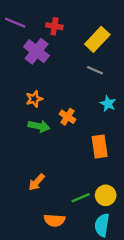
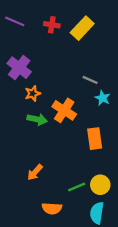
yellow rectangle: (97, 39) -> (82, 28), moved
purple cross: (37, 51) -> (19, 68), moved
gray line: (95, 70) -> (90, 80), moved
orange cross: (68, 117) -> (64, 110), size x1.5

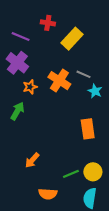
purple line: (15, 21) -> (21, 37), moved
yellow rectangle: (82, 28) -> (72, 39), moved
orange cross: (64, 110) -> (59, 81), moved
green arrow: (37, 119) -> (17, 111), moved, turned -72

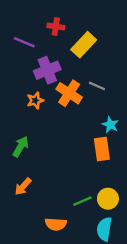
purple cross: (17, 63) -> (47, 70), moved, turned 30
cyan star: (95, 91) -> (110, 125), moved
green arrow: (17, 111) -> (21, 147), moved
orange arrow: (32, 160) -> (23, 187), moved

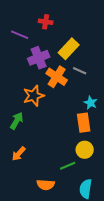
yellow rectangle: (84, 45) -> (69, 49), moved
orange star: (35, 100) -> (34, 96), moved, size x1.5
yellow circle: (108, 199) -> (85, 150), moved

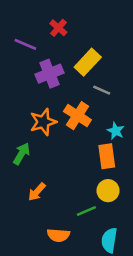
red cross: (46, 22) -> (58, 28), turned 32
orange cross: (57, 77) -> (77, 116), moved
orange arrow: (19, 154) -> (37, 192), moved

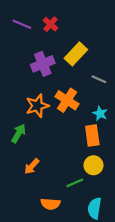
purple line: (25, 44) -> (22, 24), moved
gray line: (102, 90) -> (99, 79), moved

